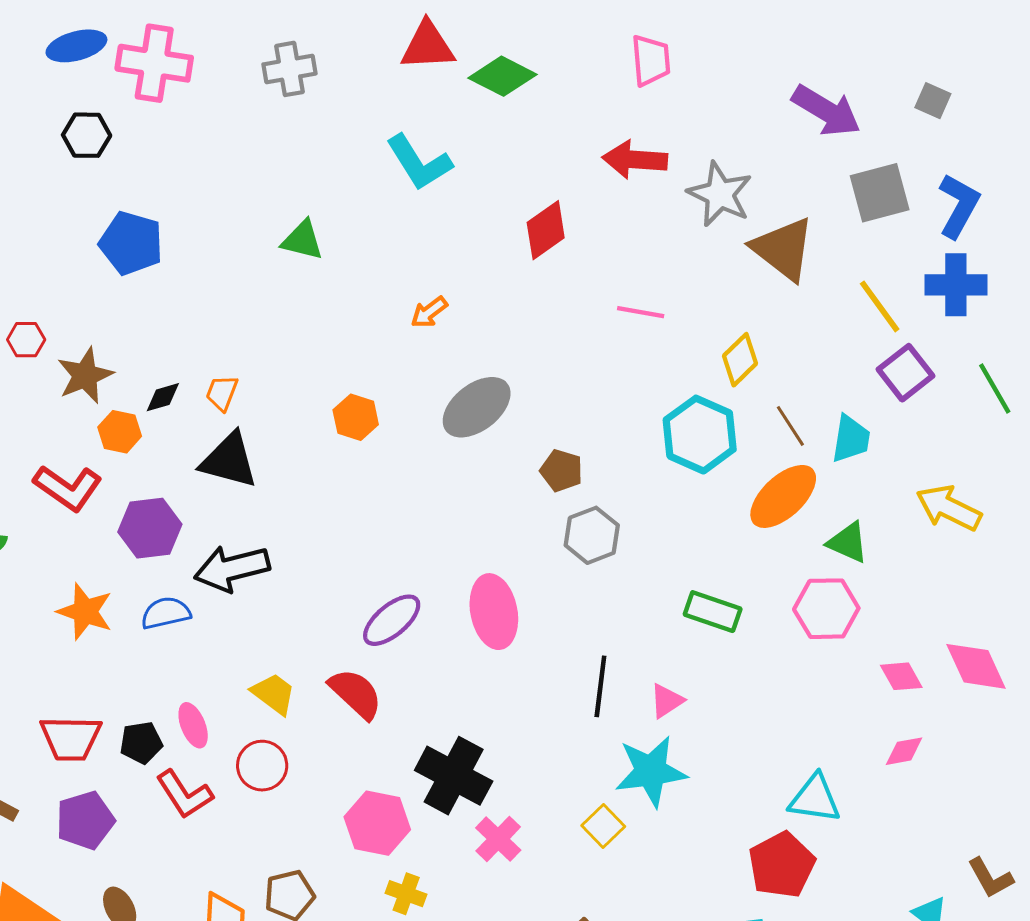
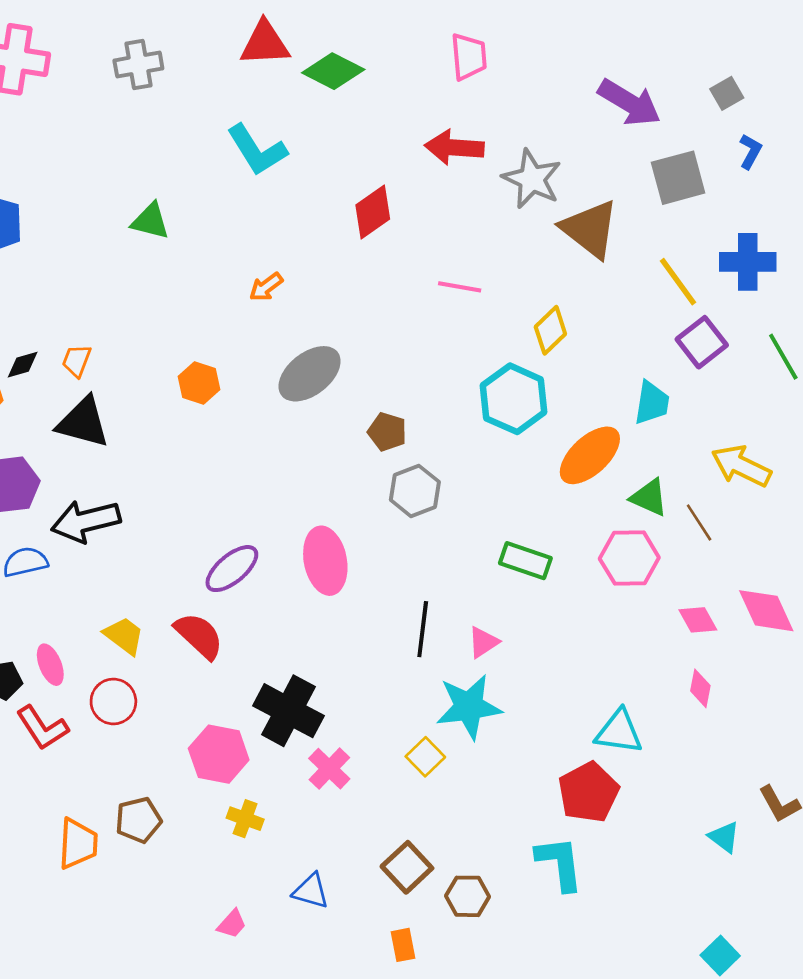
gray square: (933, 101) -> (727, 93), turned 36
blue L-shape: (959, 206) -> (750, 151), moved, size x0.6
brown line: (790, 426) -> (699, 522), moved
pink diamond: (904, 751) -> (700, 688), turned -69

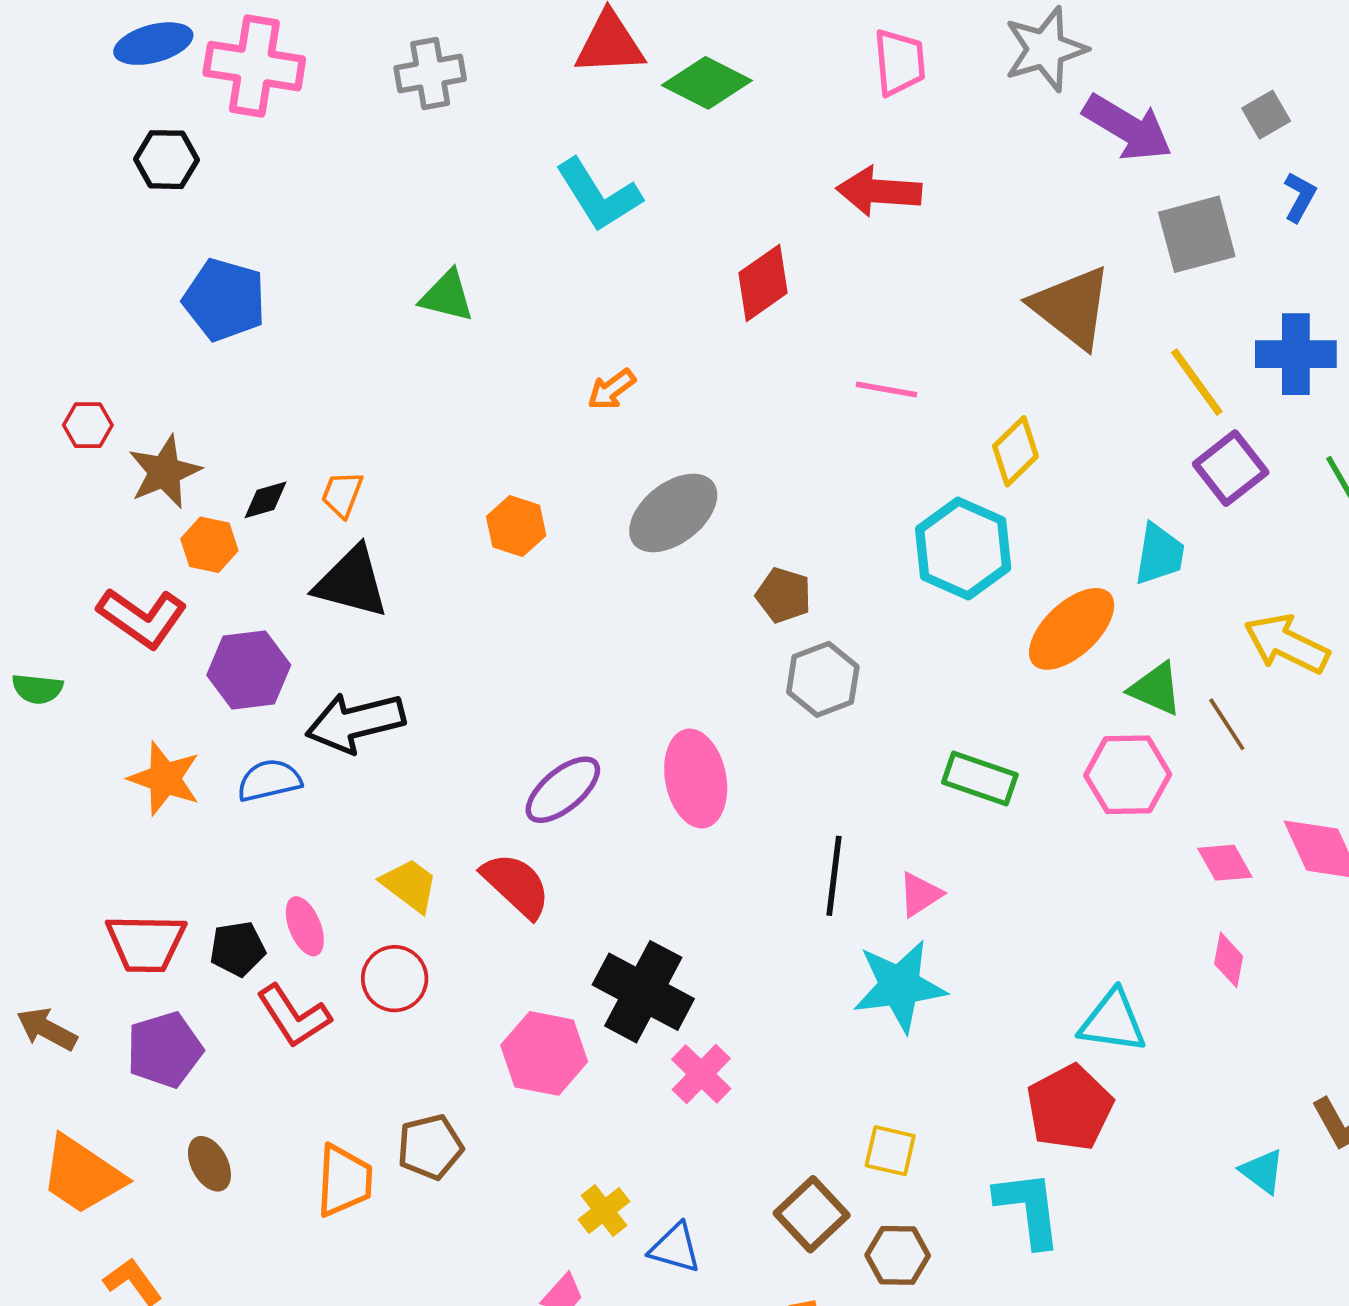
gray star: (532, 179) -> (1045, 49), moved, turned 30
yellow square: (425, 757) -> (890, 1151), moved, turned -33
yellow cross: (245, 819) -> (604, 1211), moved, turned 32

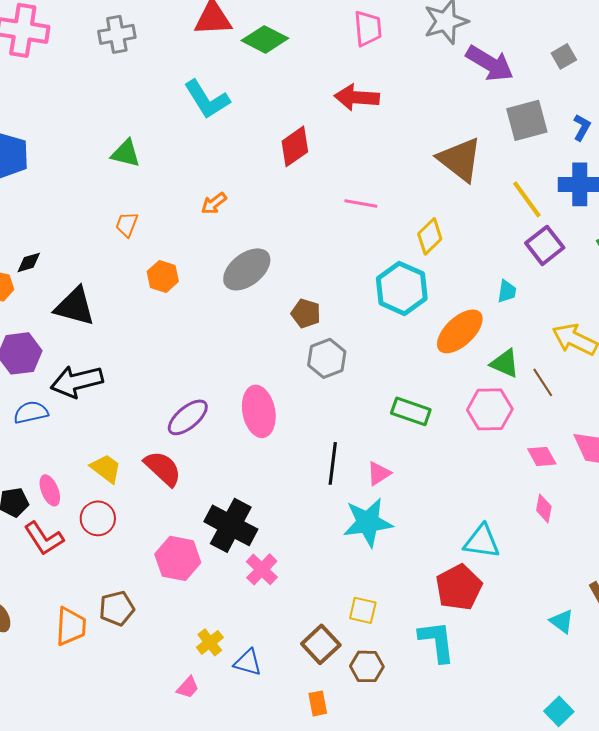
blue L-shape: (1300, 197) -> (582, 127), moved
orange trapezoid: (342, 494) -> (127, 224), moved
cyan trapezoid: (1159, 554) -> (507, 291), size x0.7

